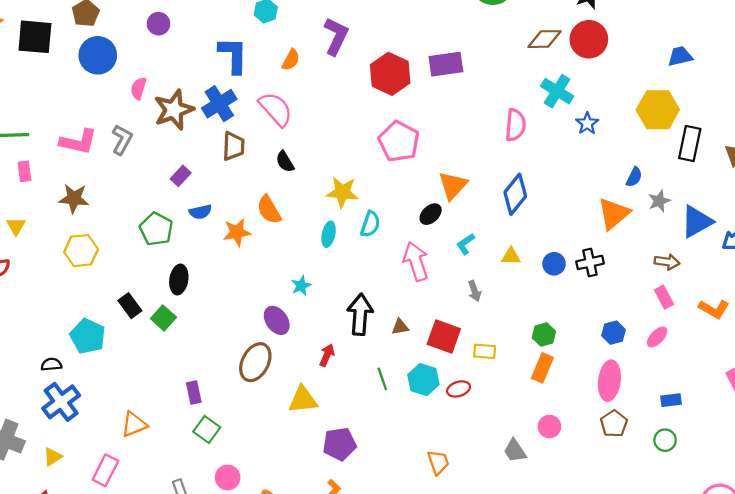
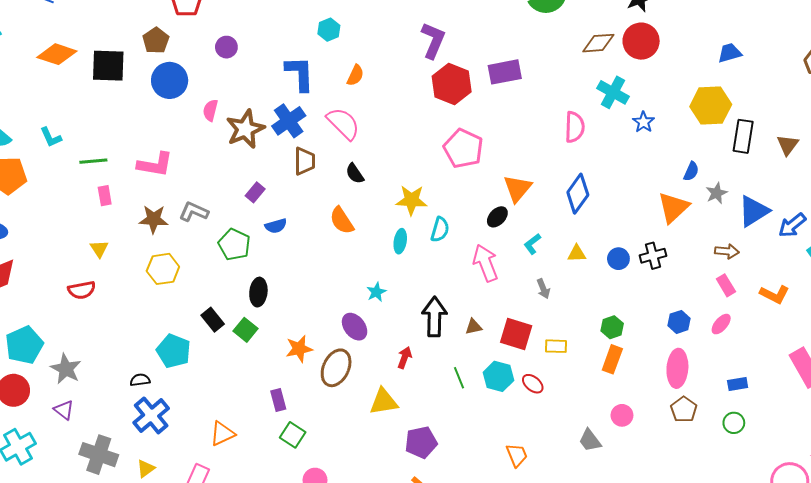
purple L-shape: (336, 36) -> (433, 40), moved
gray L-shape: (122, 140) -> (194, 212), moved, turned -92
orange star: (237, 232) -> (299, 349), moved
red ellipse: (459, 389) -> (533, 384), turned 60

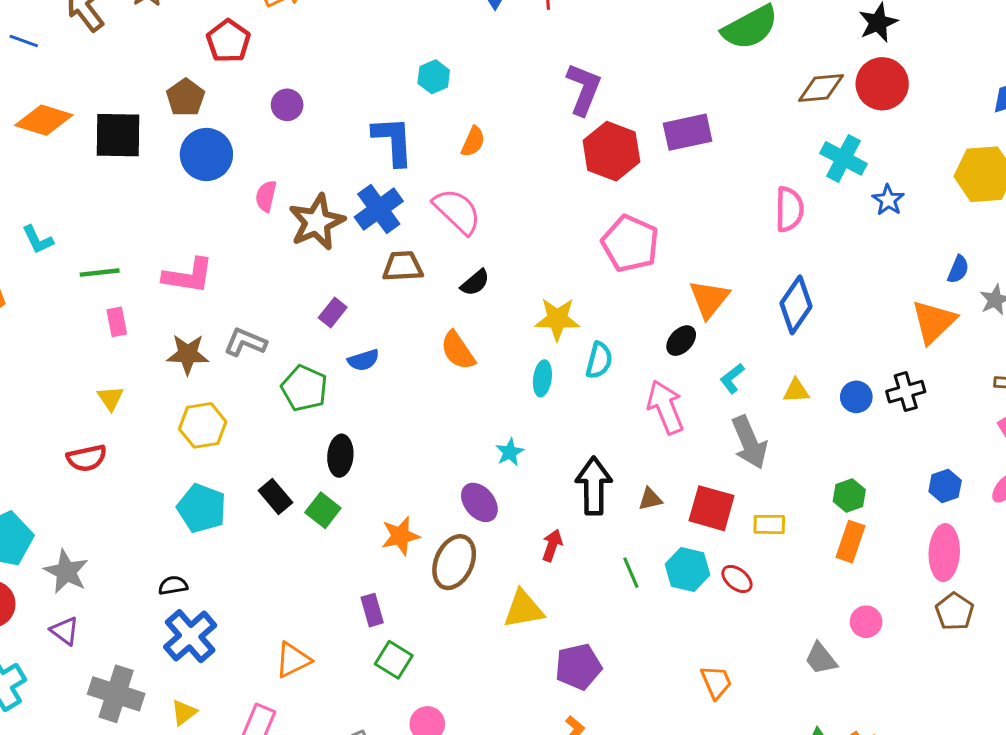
brown trapezoid: (304, 161) -> (403, 266), turned -92
black semicircle: (355, 174) -> (475, 283), turned -95
gray arrow: (543, 289) -> (749, 442), size x1.8
cyan pentagon: (174, 351) -> (202, 508), moved

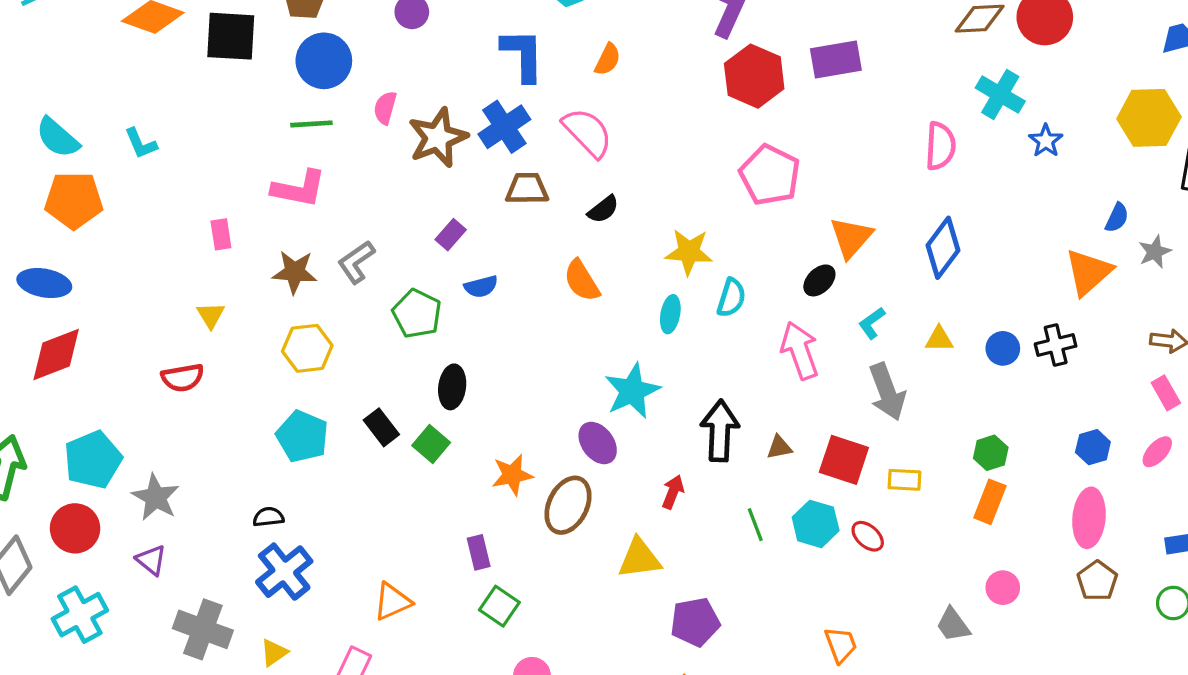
green line: (100, 273) -> (311, 124), moved
gray L-shape: (245, 342) -> (356, 262), turned -60
cyan star: (510, 452) -> (632, 391), size x1.8

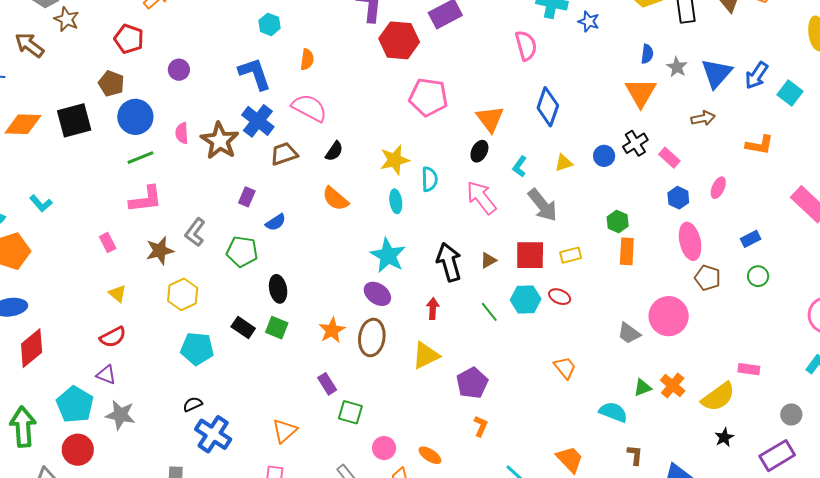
pink rectangle: (1166, 393) -> (669, 158), moved
purple triangle: (151, 560) -> (106, 375), moved
pink circle: (1003, 588) -> (669, 316), moved, size x1.8

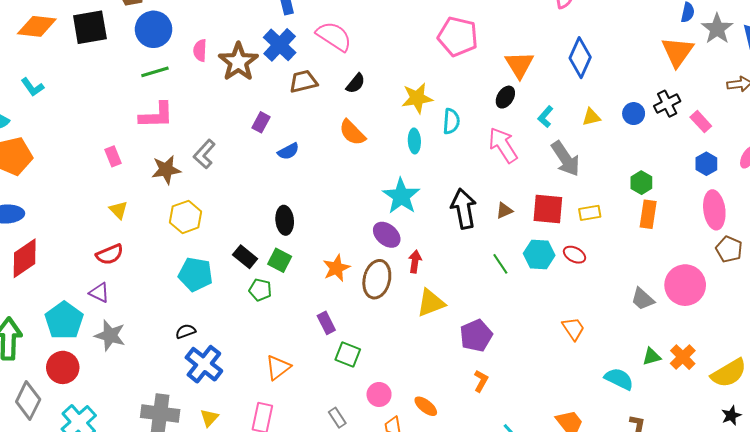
gray star: (677, 67) -> (717, 29), size x1.4
cyan L-shape: (41, 203) -> (32, 87), moved
green pentagon: (242, 251) -> (260, 290), moved, size x0.7
red arrow: (433, 309) -> (415, 262), moved

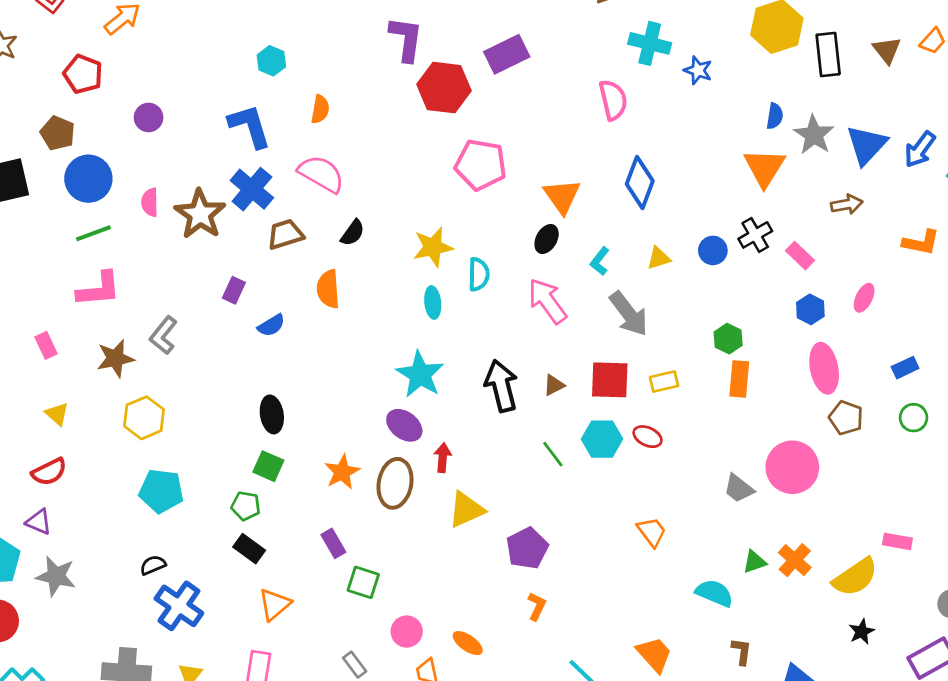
orange semicircle: (352, 133) -> (328, 289), moved, turned 44
black rectangle: (245, 257) -> (249, 549), moved

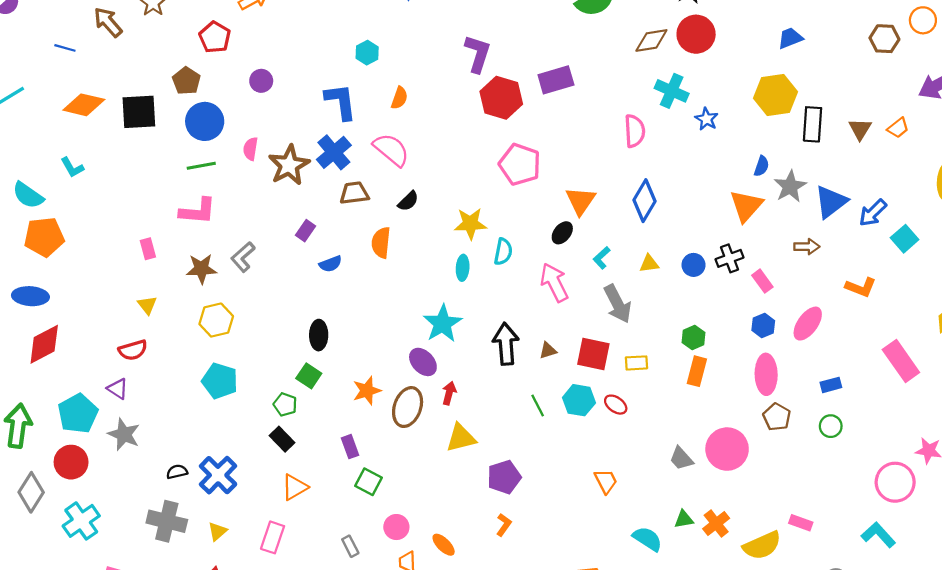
pink ellipse: (864, 298) -> (808, 324), size x1.5
black semicircle: (153, 565) -> (177, 472), moved

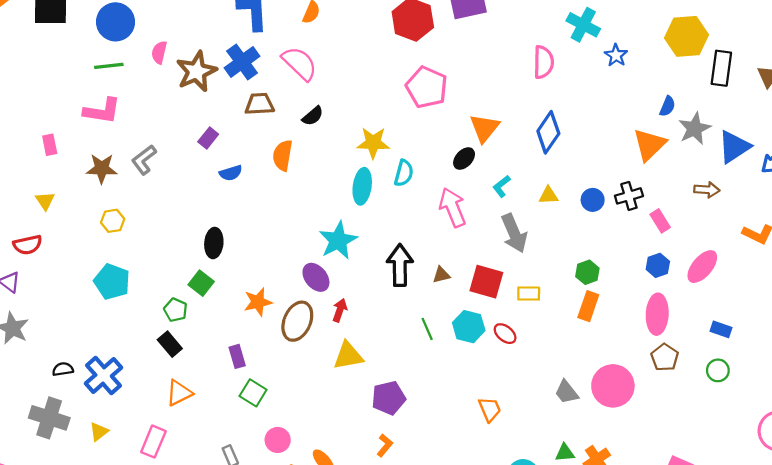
cyan ellipse: (463, 268) -> (362, 186), size x1.4
yellow hexagon: (216, 320) -> (113, 221), size x0.7
blue rectangle: (831, 385) -> (721, 329), turned 30

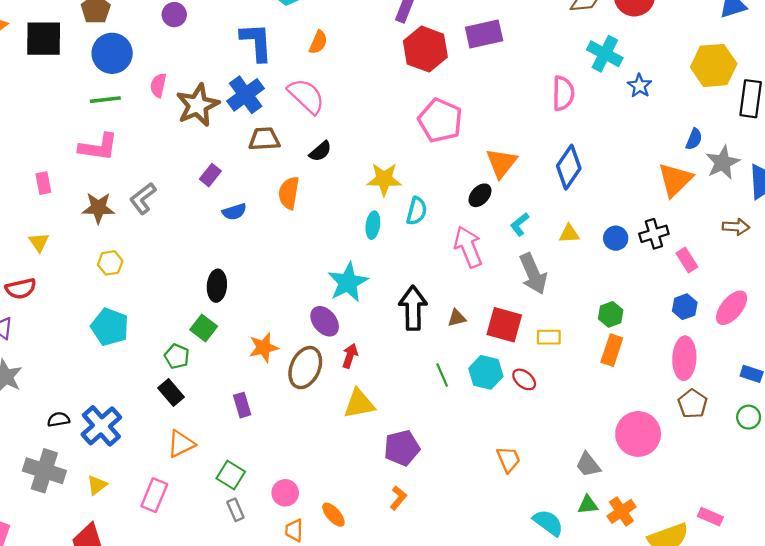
cyan ellipse: (362, 186) -> (373, 225), size x0.7
gray trapezoid: (567, 392) -> (588, 465), moved
green square: (253, 393) -> (231, 475), moved

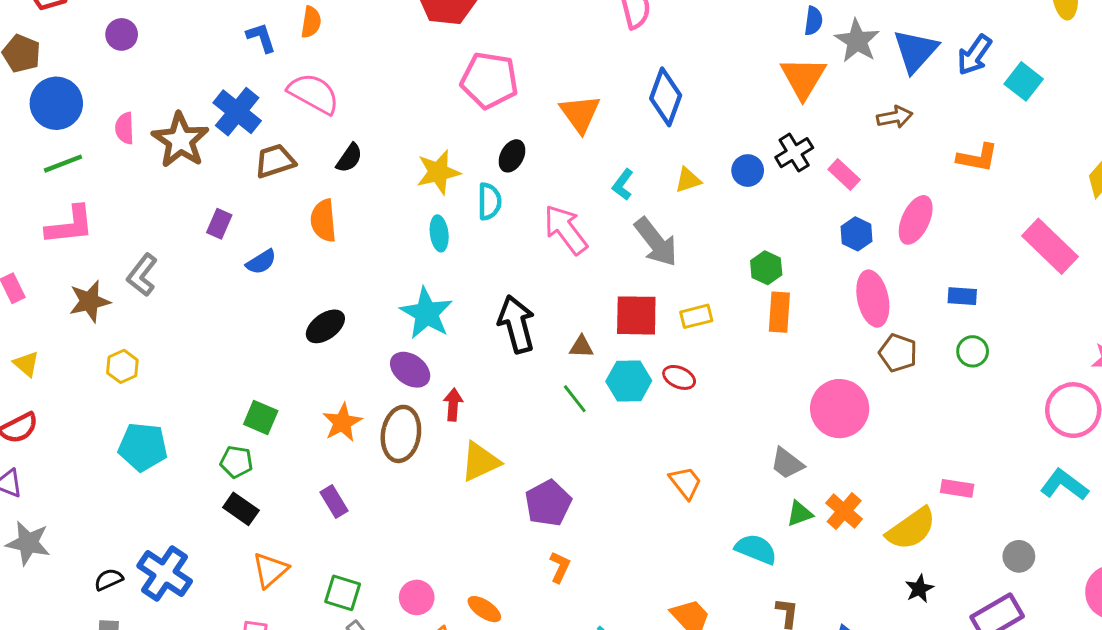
blue L-shape: (256, 42) -> (261, 38), moved, size x0.6
black ellipse: (480, 195) -> (512, 156), moved
black ellipse: (217, 286) -> (325, 326), moved, turned 64
brown triangle: (457, 318) -> (581, 347), moved, turned 30

